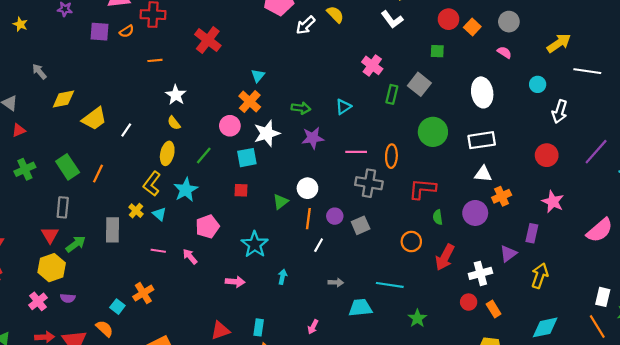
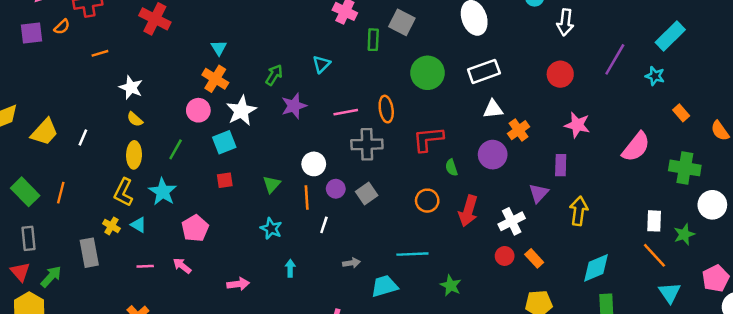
green arrow: (301, 108) -> (274, 75), turned -54
white circle: (307, 188) -> (314, 164), moved
cyan star: (255, 244) -> (271, 229), moved, size x0.7

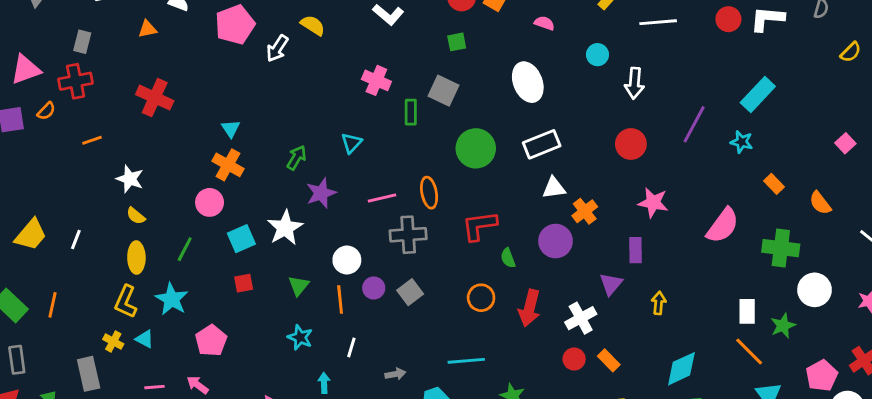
white star: (241, 111) -> (285, 228), moved
yellow arrow: (579, 211) -> (659, 303), size x0.7
white line: (324, 225) -> (351, 347), moved

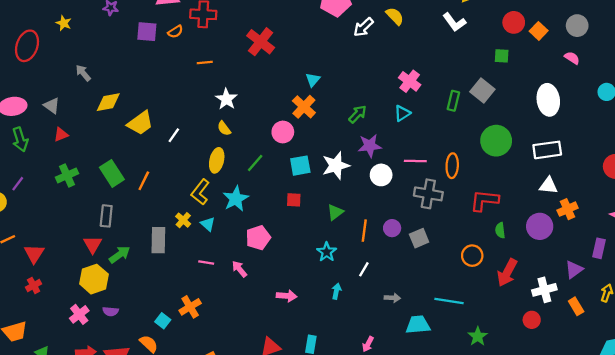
pink cross: (376, 80) -> (410, 81), moved
white circle: (347, 260) -> (381, 175), moved
orange rectangle: (609, 360) -> (576, 306), moved

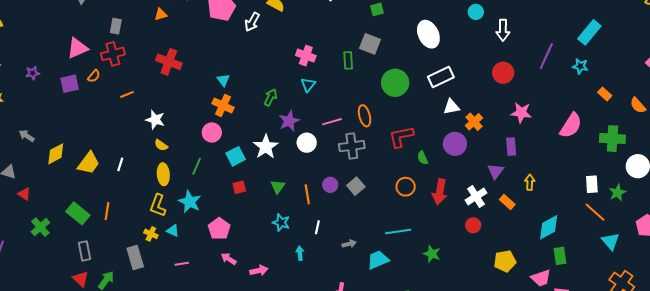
red triangle: (61, 135) -> (24, 194), turned -48
pink arrow: (239, 269) -> (229, 259), moved

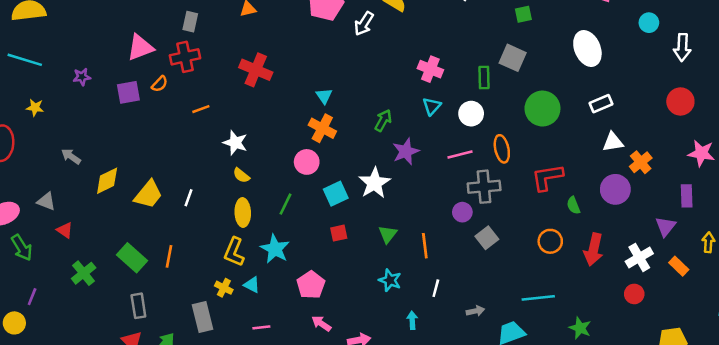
white rectangle: (441, 77) -> (601, 104), size x0.7
white circle: (307, 143) -> (471, 114), moved
purple circle: (330, 185) -> (462, 212), moved

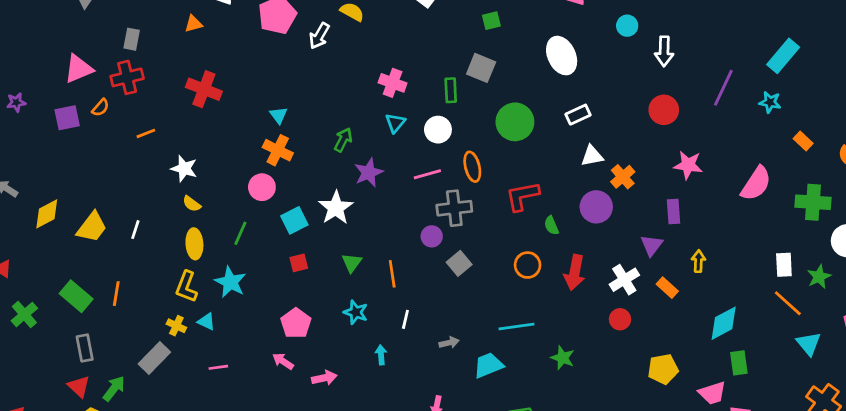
pink pentagon: (311, 285) -> (296, 323), moved
gray rectangle: (203, 317) -> (154, 358), turned 60

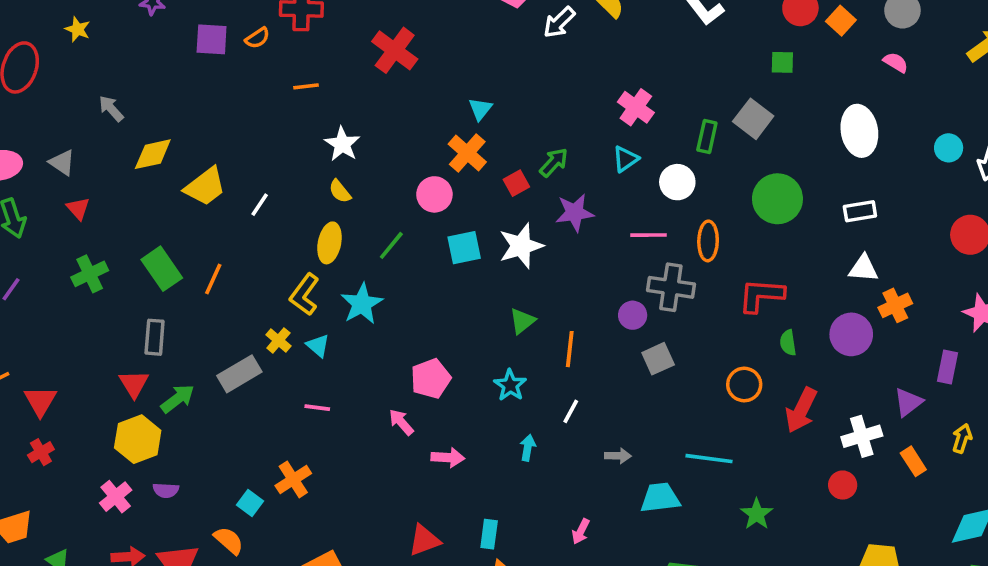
cyan circle: (627, 26) -> (949, 148), moved
red square: (299, 263) -> (516, 183), moved, turned -30

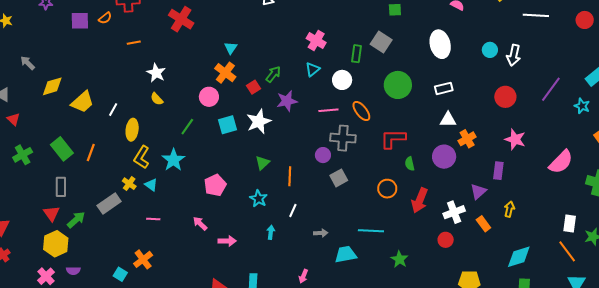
orange ellipse: (708, 241) -> (361, 111), turned -35
yellow ellipse: (329, 243) -> (132, 130), moved
pink pentagon: (431, 379) -> (215, 185), moved

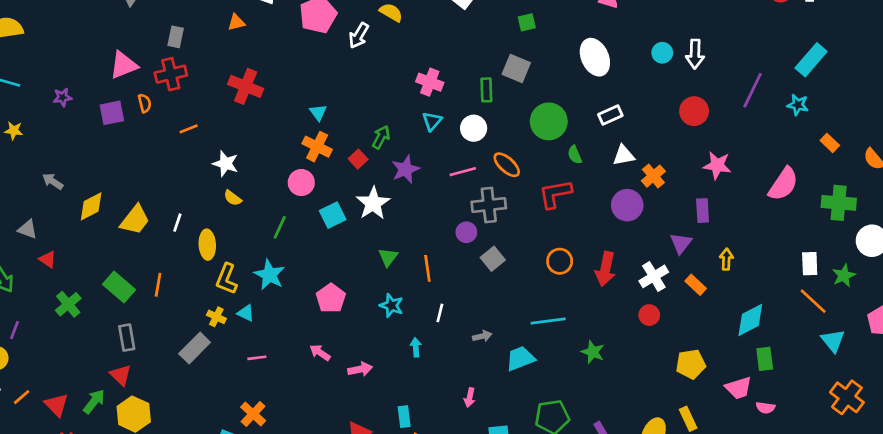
orange semicircle: (105, 18) -> (145, 103), turned -56
green semicircle: (410, 164) -> (575, 155), moved
green arrow: (76, 220) -> (94, 401), moved

